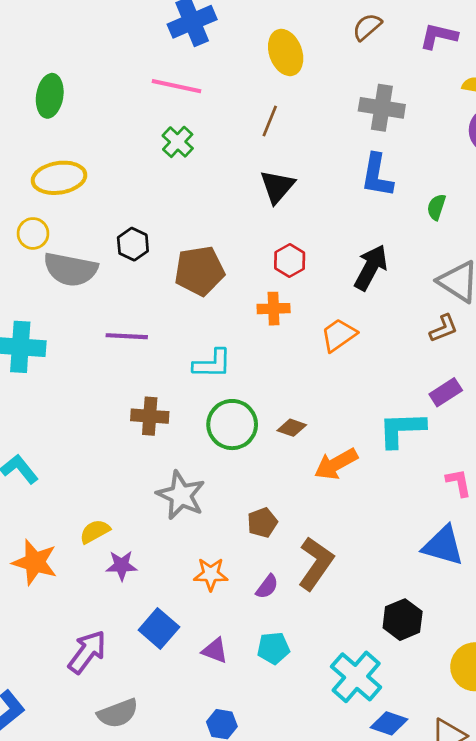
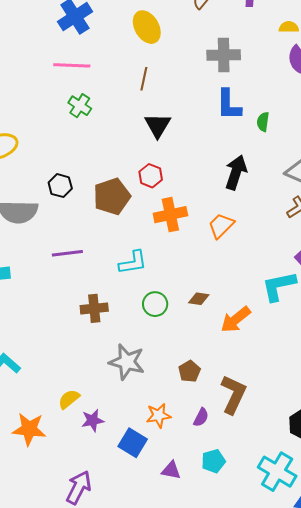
green semicircle: (436, 207) -> (263, 122), moved
red hexagon: (290, 261) -> (151, 176), moved
orange cross: (274, 309) -> (170, 215), size x1.4
green circle: (232, 425) -> (155, 304), size x0.7
blue square: (159, 629) -> (133, 443), moved

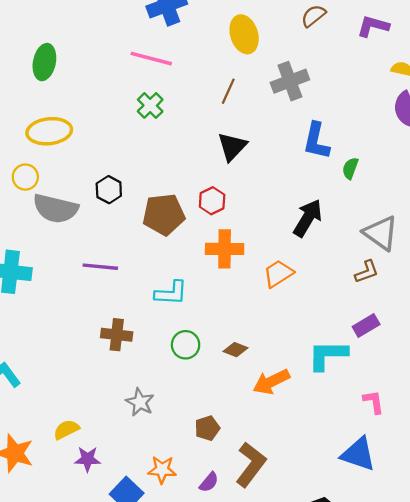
gray cross: (224, 55) -> (290, 81), moved, turned -32
gray star: (127, 362) -> (140, 402), size x0.7

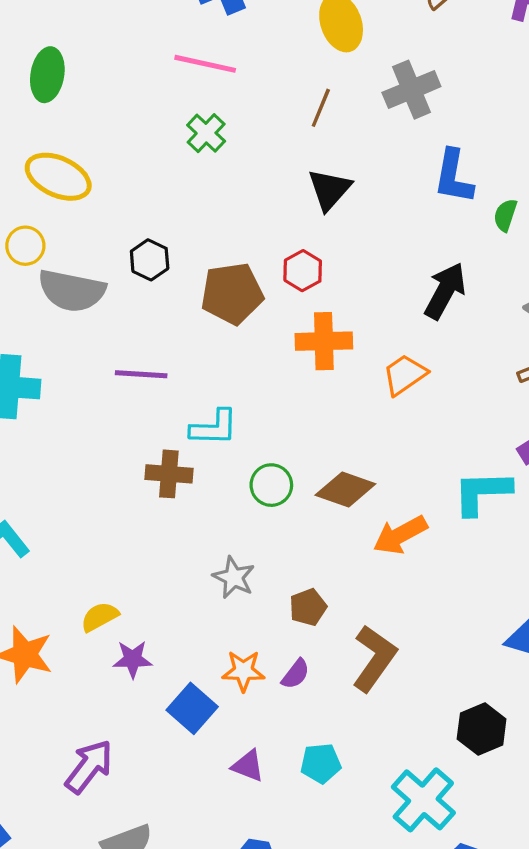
yellow ellipse: (49, 131) -> (58, 177), turned 33
cyan L-shape: (171, 293) -> (214, 428), moved
brown diamond: (235, 350) -> (345, 489), size x1.6
gray star: (140, 402) -> (234, 577), moved
purple semicircle: (209, 482) -> (296, 674), moved

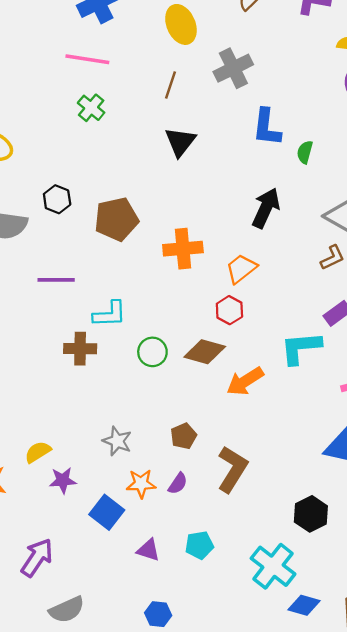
red hexagon: (303, 271) -> (229, 310), moved
gray star: (234, 577) -> (117, 441), moved

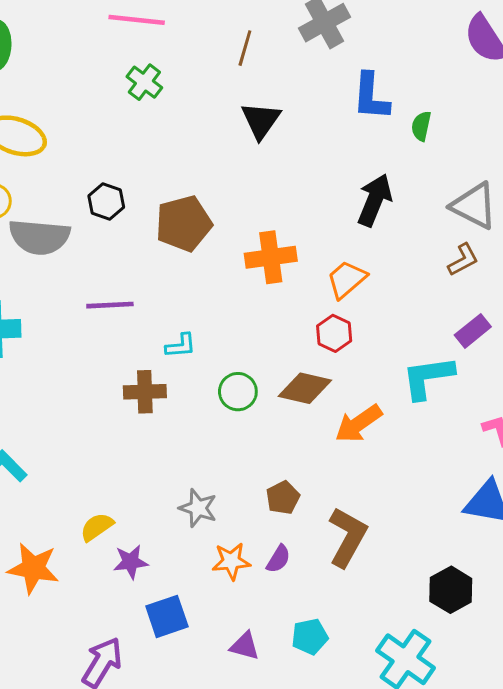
cyan L-shape: (110, 314) -> (181, 346), size x0.7
blue square: (107, 512) -> (167, 616), moved, turned 36

